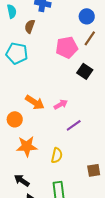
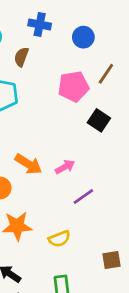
blue circle: (87, 16) -> (83, 37), moved
yellow semicircle: (57, 155) -> (59, 239), turned 56

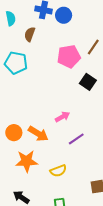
blue circle: (83, 37) -> (64, 15), moved
orange arrow: (28, 164) -> (38, 134), moved

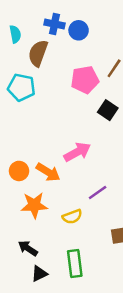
brown semicircle: (30, 34) -> (38, 53), size x1.5
pink arrow: (63, 117) -> (77, 152), size x1.5
purple line: (76, 139) -> (98, 193), moved

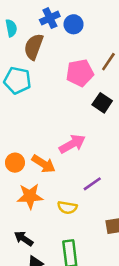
blue cross: (54, 24) -> (50, 18), turned -36
yellow semicircle: (72, 217) -> (67, 207), turned 30

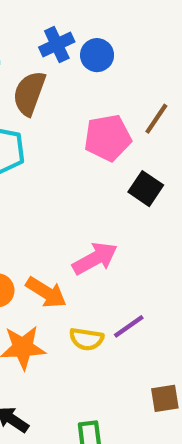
yellow semicircle: (67, 207) -> (86, 339), moved

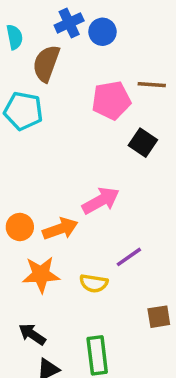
brown line: (156, 119) -> (152, 85), turned 60
orange arrow: (46, 292) -> (60, 229), turned -52
yellow semicircle: (86, 339) -> (94, 283), moved

